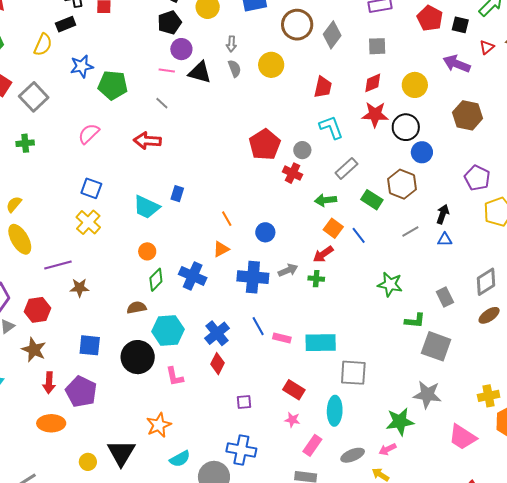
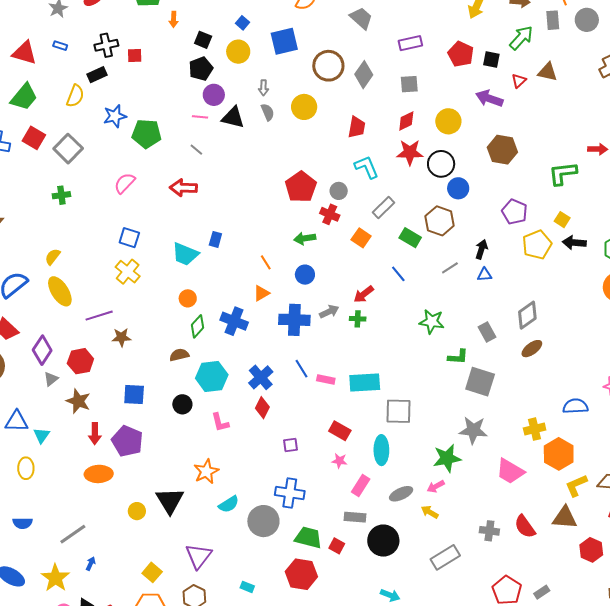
green arrow: (326, 200) -> (305, 238), moved
orange square: (333, 228) -> (361, 238), moved
black circle: (138, 357) -> (182, 404), size x0.6

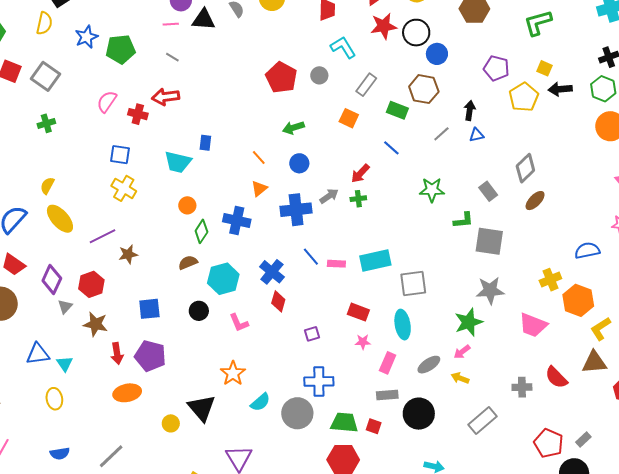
red cross: (330, 214) -> (138, 114), moved

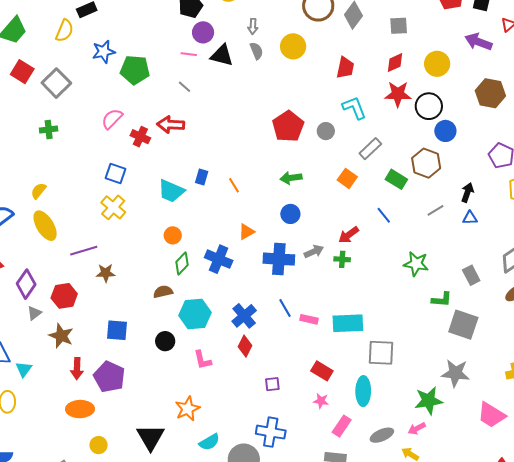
orange line: (259, 158) -> (234, 185), moved
yellow circle: (171, 423) -> (99, 445), moved

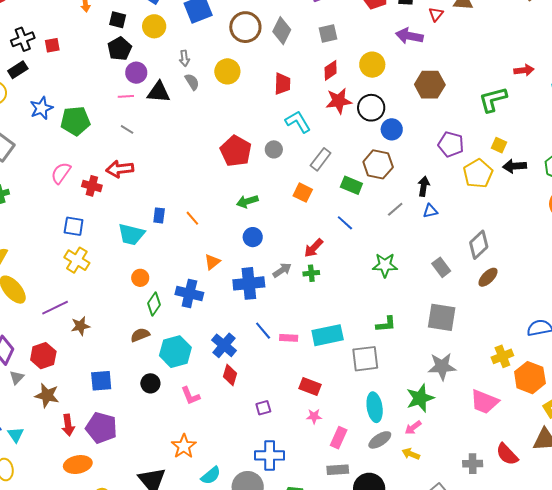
green L-shape: (442, 299) -> (386, 324), moved
cyan ellipse: (363, 391) -> (375, 407), moved

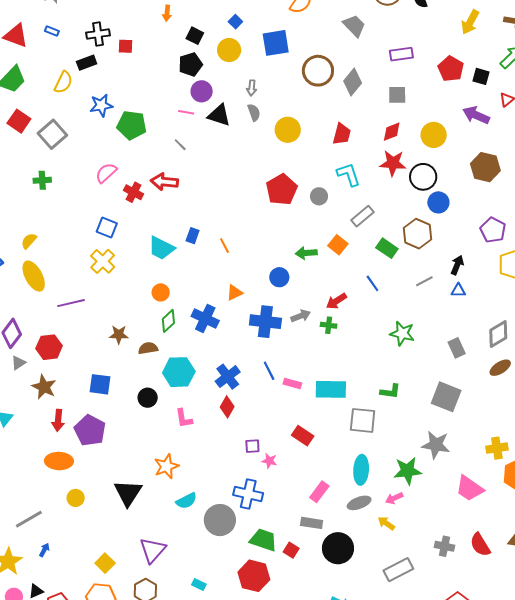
yellow circle: (227, 71) -> (288, 130), moved
green arrow: (247, 201) -> (306, 253), moved
brown star: (80, 326) -> (119, 335), moved
pink star: (314, 416) -> (269, 461), moved

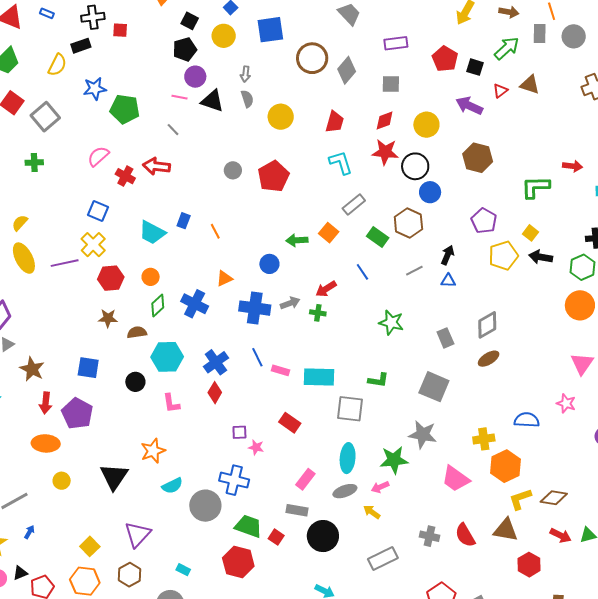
gray circle: (319, 196) -> (233, 170), moved
purple line: (71, 303) -> (65, 263), moved
red hexagon: (49, 347) -> (111, 278), moved

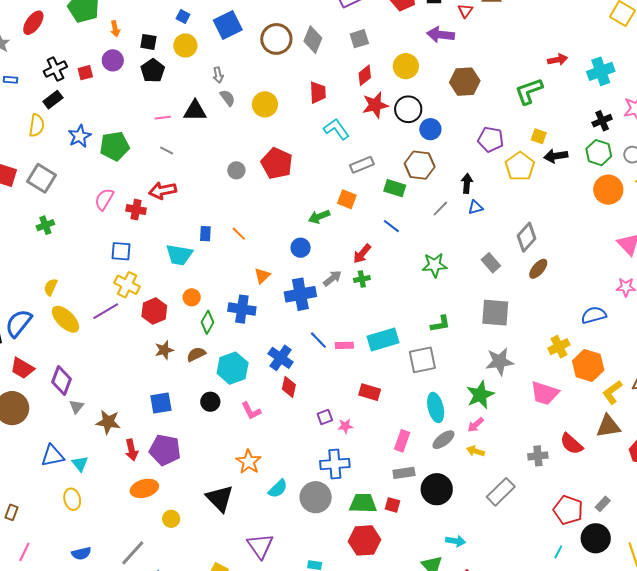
purple circle: (195, 77) -> (113, 60), moved
gray rectangle: (354, 204) -> (362, 165), turned 35

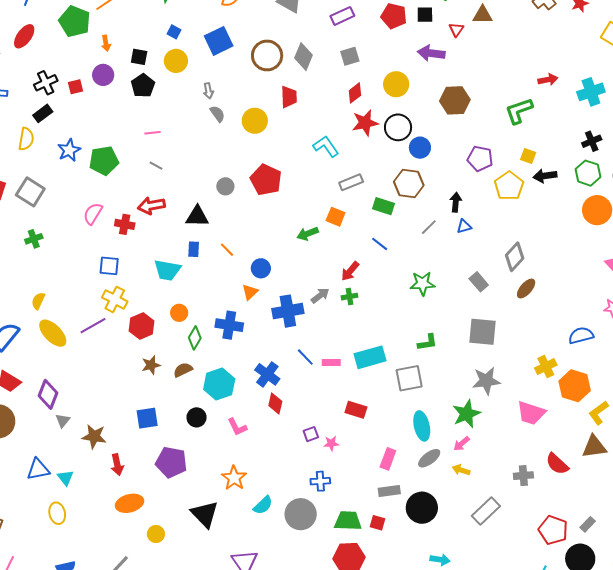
red trapezoid: (318, 92) -> (289, 97), moved
black triangle: (195, 111) -> (197, 216), moved
blue circle: (301, 248) -> (261, 268), moved
purple pentagon: (165, 450) -> (171, 462), moved
blue cross: (335, 464) -> (320, 481), size x0.7

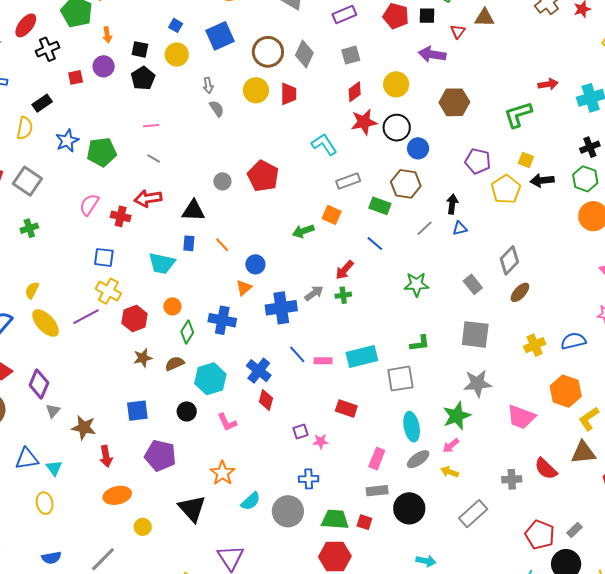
black cross: (46, 83) -> (47, 49), moved
yellow circle: (255, 121) -> (256, 90), moved
yellow cross: (546, 367) -> (535, 345), moved

